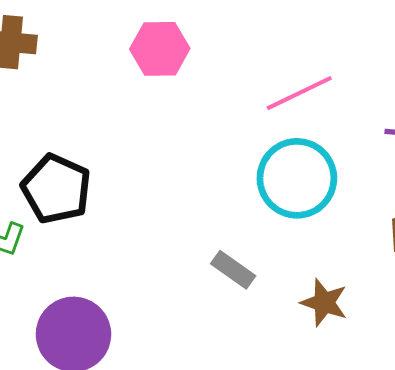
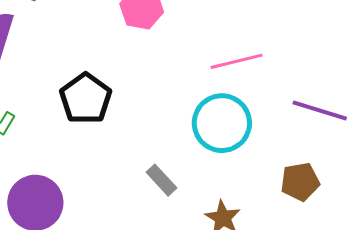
black pentagon: (56, 189) -> (86, 99), moved

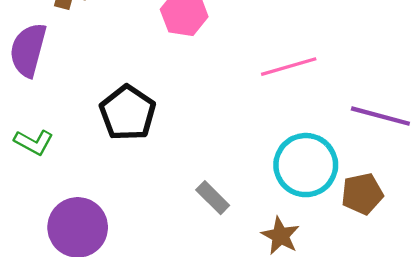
cyan circle: (222, 123) -> (306, 165), moved

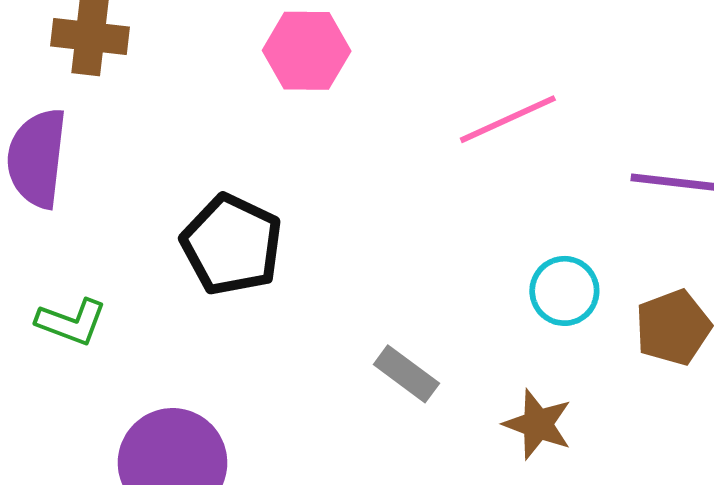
cyan circle: (306, 165) -> (564, 291), size x0.6

